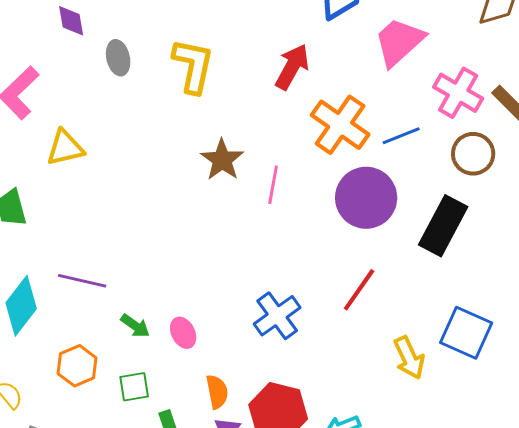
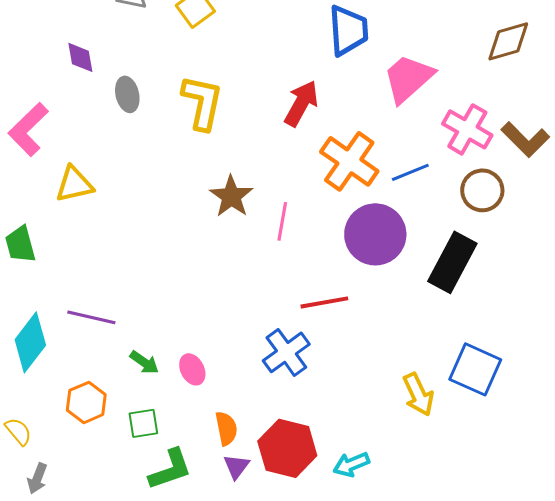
red line: (359, 290) -> (324, 302), moved, turned 45

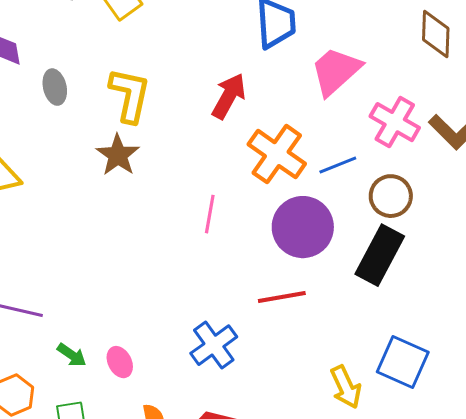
brown diamond: (508, 41) -> (436, 34), turned -72
brown circle: (482, 190) -> (391, 196), moved
brown star: (231, 196) -> (118, 155), moved
red line: (324, 302) -> (282, 297), moved

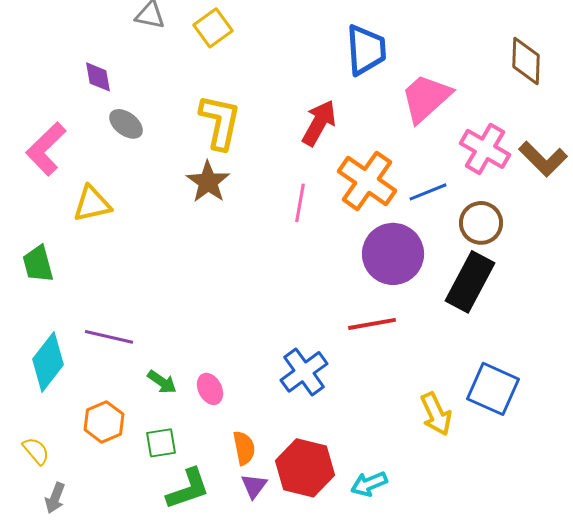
gray ellipse: (55, 87) -> (126, 124), moved, turned -40
pink line: (210, 214) -> (300, 203), moved

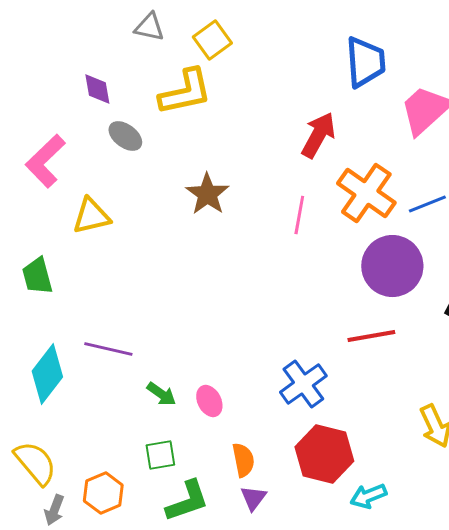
yellow L-shape: (220, 122) -> (185, 92), moved, turned 66
orange hexagon: (104, 422) -> (103, 493), moved
yellow semicircle: (36, 451) -> (35, 463), size x1.6
red hexagon: (305, 468) -> (324, 454), moved

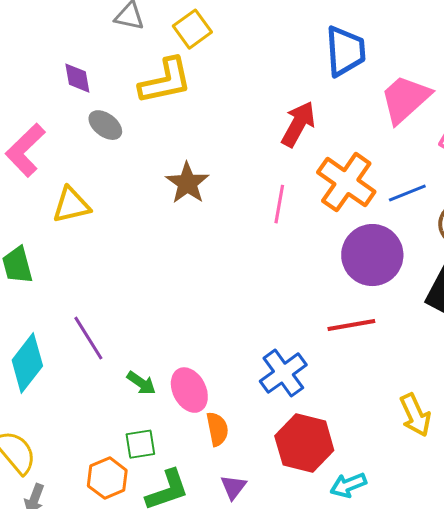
purple line: (108, 349) -> (88, 338), turned 45
pink ellipse: (209, 401) -> (189, 390), size x1.4
orange semicircle: (243, 460) -> (217, 429), moved
orange hexagon: (103, 493) -> (107, 478), moved

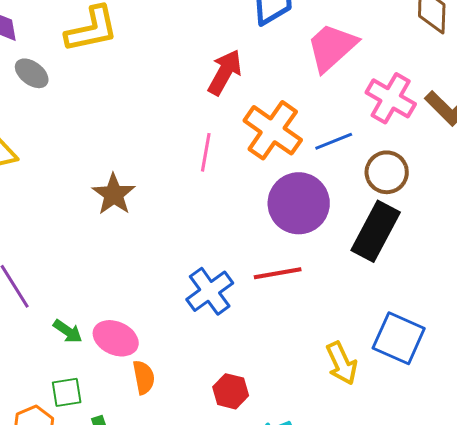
brown star: (187, 183) -> (114, 194), moved
blue cross: (283, 373) -> (210, 291), moved
pink ellipse: (189, 390) -> (116, 338), turned -39
red hexagon: (304, 443) -> (231, 391), size x0.6

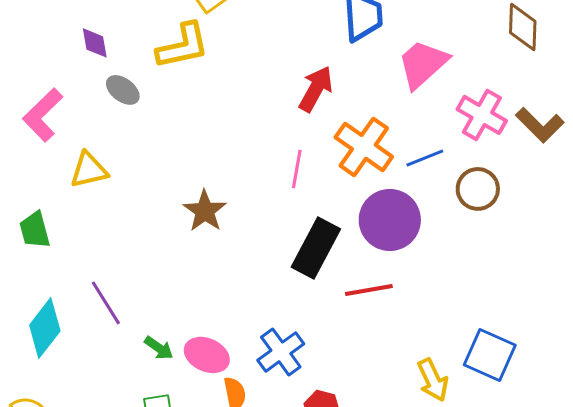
black rectangle: (376, 231) -> (316, 248), moved
blue cross: (210, 291) -> (281, 352), moved

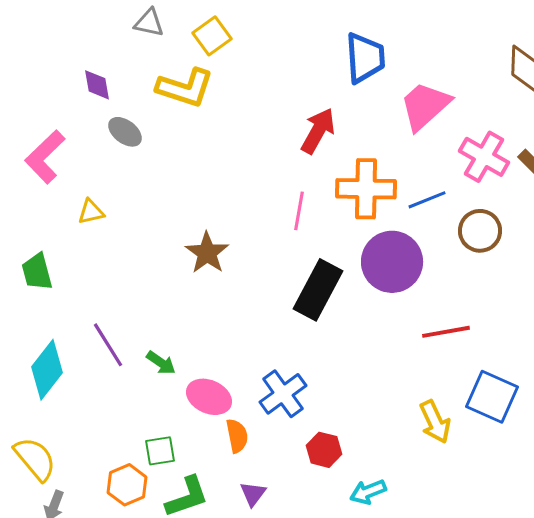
yellow L-shape: (183, 46) -> (185, 88), turned 30
orange cross: (364, 147) -> (366, 189), turned -34
yellow triangle: (89, 170) -> (91, 212), size x0.7
red line: (369, 290) -> (446, 332), moved
green arrow: (159, 348) -> (161, 363), moved

